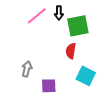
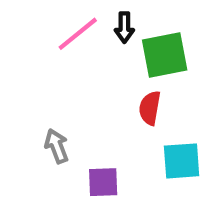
gray arrow: (27, 69) -> (57, 146), turned -35
cyan square: (86, 76) -> (182, 161), turned -30

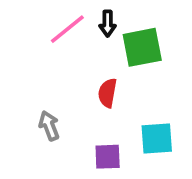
red semicircle: (150, 108) -> (108, 93), moved
purple square: (103, 182) -> (108, 157), moved

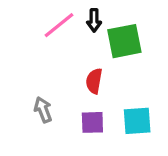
purple square: (108, 157) -> (92, 122), moved

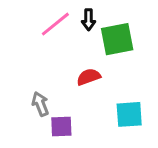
red semicircle: (94, 81) -> (89, 77), turned 60
purple square: (92, 122) -> (61, 126), moved

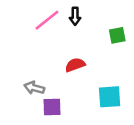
green square: (117, 39) -> (117, 35), moved, size x0.6
gray arrow: (40, 104) -> (34, 88), turned -54

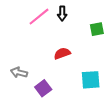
gray arrow: (34, 88) -> (19, 72), moved
purple square: (52, 107) -> (43, 88), turned -35

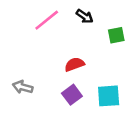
black arrow: (62, 13) -> (85, 16), moved, turned -56
purple square: (43, 88) -> (72, 95), moved

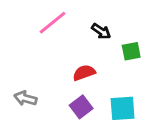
black arrow: (85, 16) -> (101, 31), moved
green square: (116, 35) -> (131, 51), moved

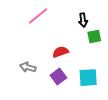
black arrow: (101, 31) -> (83, 20), moved, turned 48
gray arrow: (25, 98) -> (28, 67), moved

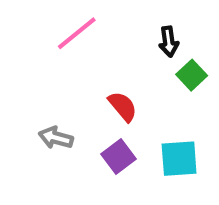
green square: (94, 37) -> (192, 75), turned -32
red semicircle: (60, 52) -> (123, 106), turned 70

